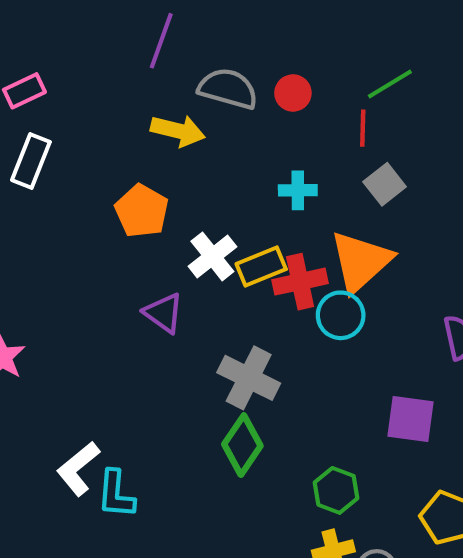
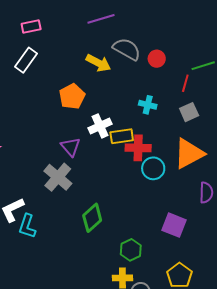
purple line: (161, 41) -> (101, 19), turned 40
orange triangle: (361, 261) -> (189, 154), moved
gray cross: (249, 378) -> (58, 177), moved

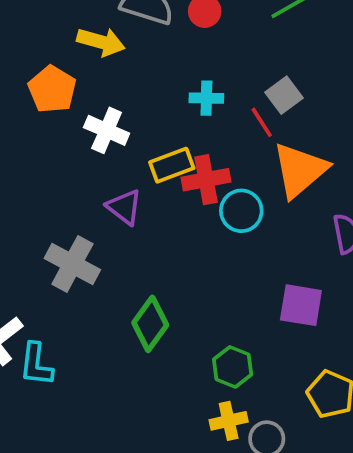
red line: (185, 83) -> (262, 122), moved, turned -36
orange pentagon: (72, 96) -> (52, 89), moved
white cross: (100, 126) -> (107, 130), moved, turned -30
purple triangle: (71, 147) -> (124, 207), moved

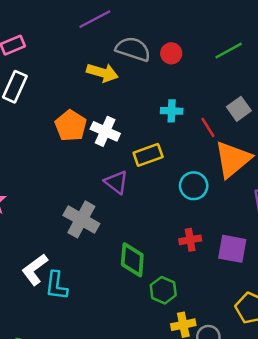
orange pentagon: (52, 89) -> (71, 126), moved
gray square: (284, 95) -> (239, 109), moved
red cross: (206, 180) -> (190, 240), moved, size x0.7
green diamond: (150, 324) -> (132, 260), turned -32
green hexagon: (233, 367) -> (163, 290), moved

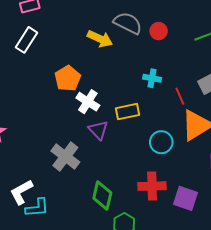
white cross: (105, 131) -> (88, 102), moved
red cross: (190, 240) -> (152, 186), size x1.5
cyan L-shape: (56, 286) -> (37, 208), turned -110

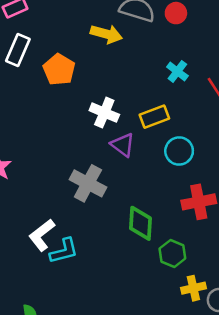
orange pentagon: (68, 78) -> (59, 70), moved
cyan cross: (152, 78) -> (177, 71), turned 36
cyan circle: (161, 142) -> (179, 151), moved

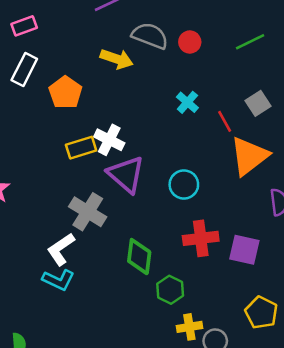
yellow rectangle: (154, 117) -> (81, 148), moved
purple triangle: (123, 145) -> (126, 174), size x1.5
white L-shape: (42, 235) -> (61, 249), moved
cyan L-shape: (64, 251) -> (58, 280), turned 36

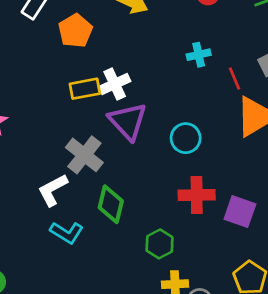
cyan cross: (187, 102) -> (199, 55), turned 30
white cross: (109, 140) -> (115, 84), turned 32
green diamond: (139, 257) -> (111, 204), moved
cyan L-shape: (58, 280) -> (67, 233), moved

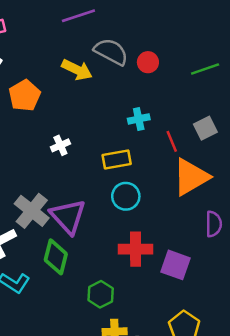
white cross: (115, 84) -> (60, 145), size x0.7
yellow rectangle: (85, 89) -> (117, 159), moved
purple triangle: (128, 121) -> (68, 216), moved

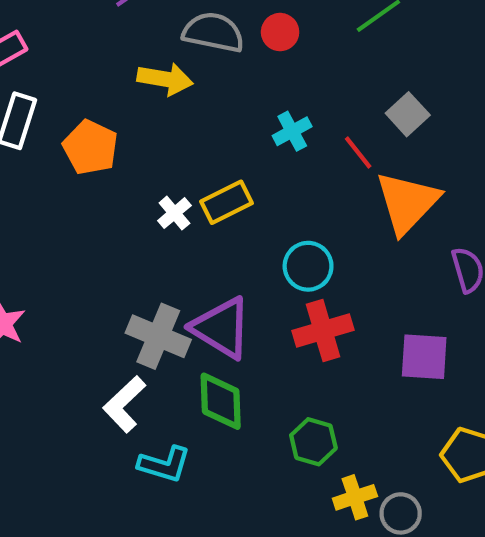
yellow rectangle: (117, 159) -> (226, 202), moved
red cross: (136, 249) -> (323, 330), moved

